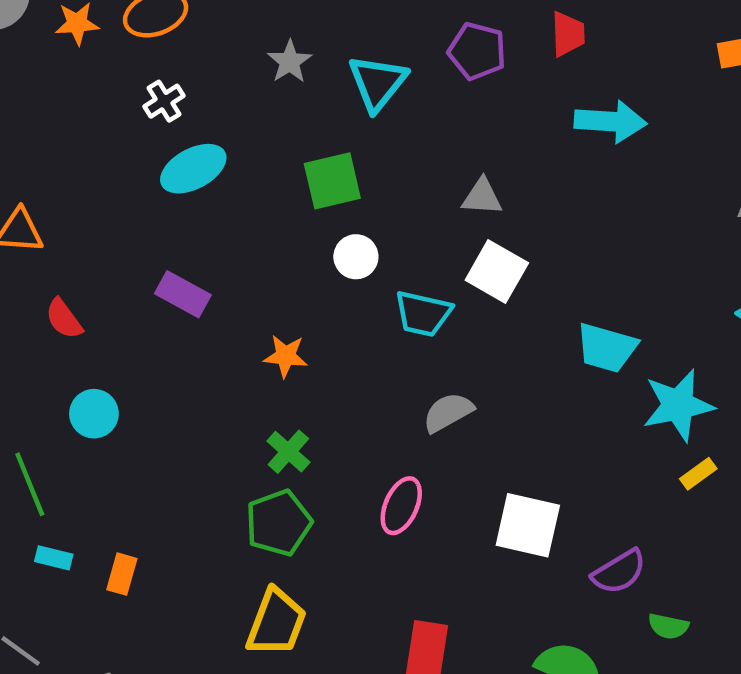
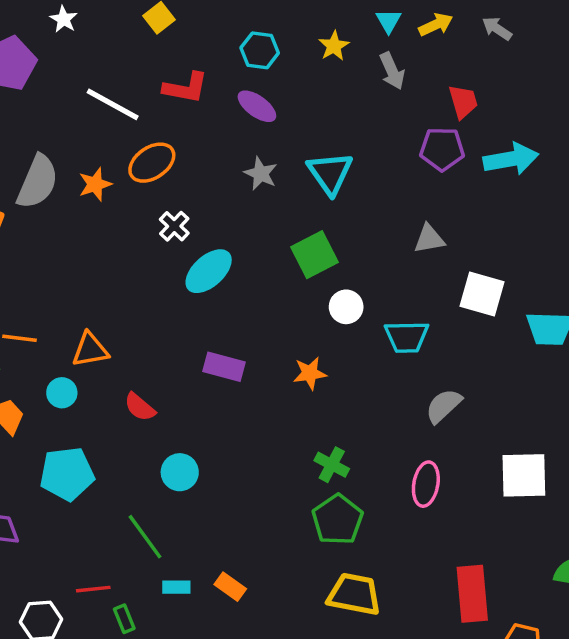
purple pentagon: (477, 51) -> (442, 149), moved
white square: (497, 271) -> (482, 294), moved
orange star: (286, 356) -> (310, 373), moved
orange rectangle: (122, 574) -> (230, 587), turned -56
yellow trapezoid: (276, 622) -> (354, 594), turned -86

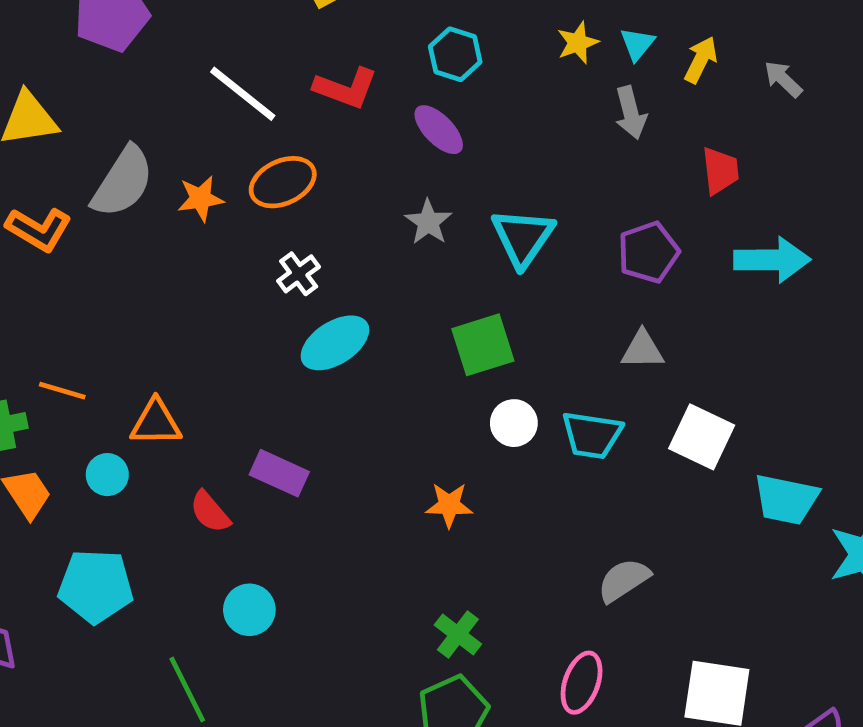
yellow arrow: (436, 25) -> (701, 60), turned -48
yellow star: (334, 46) -> (578, 43), moved
purple pentagon: (442, 149) -> (648, 252), moved, turned -30
cyan trapezoid: (407, 337) -> (592, 435), moved
purple rectangle: (224, 367) -> (279, 473), moved

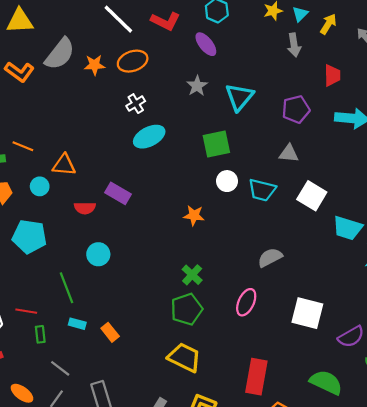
red semicircle: (210, 512) -> (85, 208), turned -54

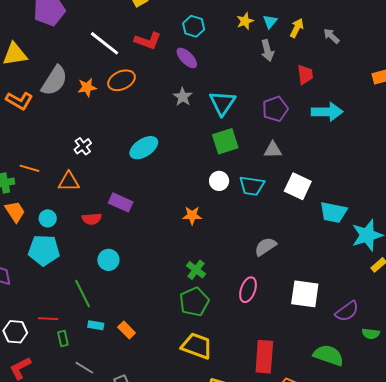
white cross: (136, 104) -> (83, 146), moved
green square: (216, 144) -> (225, 141), moved
cyan circle: (40, 186) -> (48, 218), moved

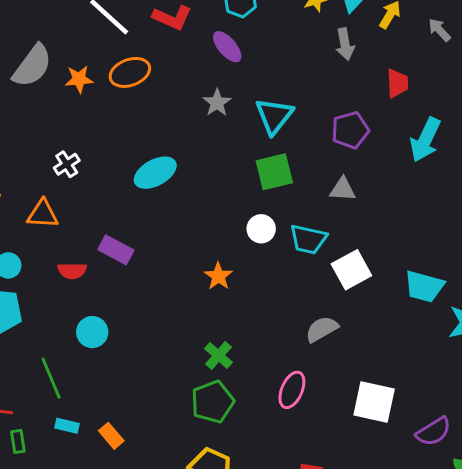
cyan arrow: (327, 112) -> (425, 140), turned 112
white square: (298, 186) -> (351, 270), moved, turned 32
orange star: (192, 215) -> (218, 276), turned 30

